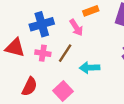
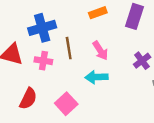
pink arrow: (76, 28) -> (100, 51), moved
brown line: (65, 53) -> (69, 48), moved, turned -42

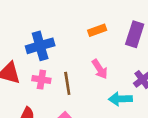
brown line: (69, 48) -> (67, 83), moved
cyan arrow: (97, 77) -> (120, 99), moved

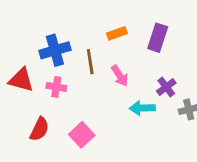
brown line: (67, 83) -> (90, 62), moved

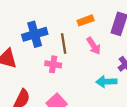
pink arrow: (120, 76) -> (94, 46), moved
pink cross: (56, 87) -> (53, 64), moved

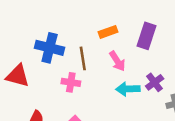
blue cross: (35, 34) -> (50, 48), turned 30
cyan arrow: (106, 82) -> (128, 89), moved

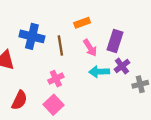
purple rectangle: (147, 36) -> (115, 41), moved
pink cross: (71, 82) -> (56, 79), moved, turned -35

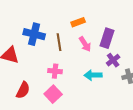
cyan arrow: (99, 72) -> (93, 75), moved
pink cross: (56, 79) -> (55, 71), turned 32

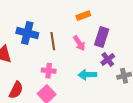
orange rectangle: (78, 22) -> (83, 16), moved

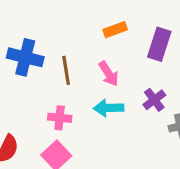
purple rectangle: (102, 37) -> (159, 44), moved
cyan arrow: (87, 75) -> (109, 108), moved

